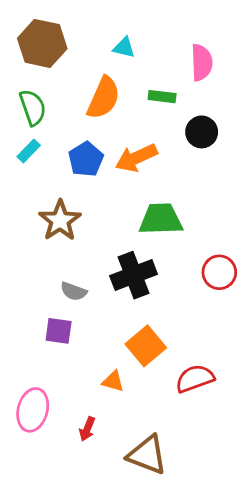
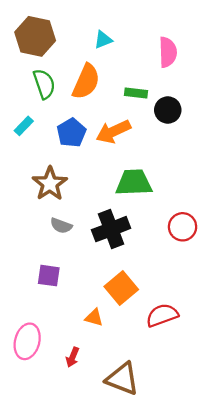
cyan triangle: (124, 48) -> (103, 40), turned -36
green rectangle: (162, 97) -> (136, 93), moved
green semicircle: (33, 107) -> (44, 84), moved
gray semicircle: (74, 291) -> (61, 226), moved

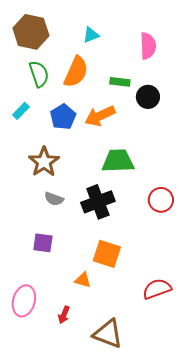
orange square: (121, 288) -> (107, 254), turned -32
red semicircle: (162, 315) -> (157, 289), moved

